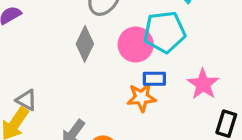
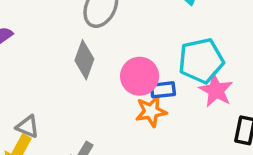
cyan pentagon: (164, 32) -> (201, 61), moved
pink circle: (136, 45) -> (140, 76), moved

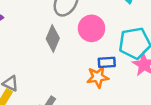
pink circle: (140, 76) -> (92, 28), moved

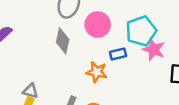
orange star: (98, 77) -> (97, 72), moved, turned 30

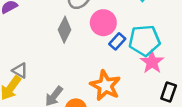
blue rectangle: (118, 54) -> (117, 41), moved, turned -49
orange star: (97, 72) -> (105, 86), moved, size x1.4

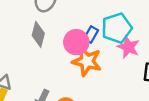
pink circle: (103, 23) -> (76, 42), moved
orange star: (105, 86) -> (87, 61), moved

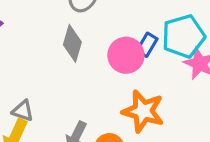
orange star: (87, 61) -> (143, 111), moved

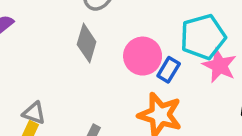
blue rectangle: (147, 45) -> (169, 70), moved

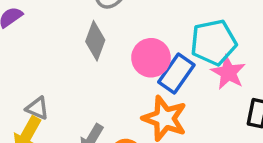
blue rectangle: (169, 70) -> (176, 73), size x1.5

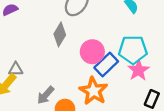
gray triangle: (37, 108) -> (16, 69), turned -35

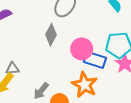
blue rectangle: (106, 65) -> (95, 60), turned 65

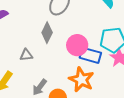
gray triangle: (12, 69) -> (26, 55), moved

